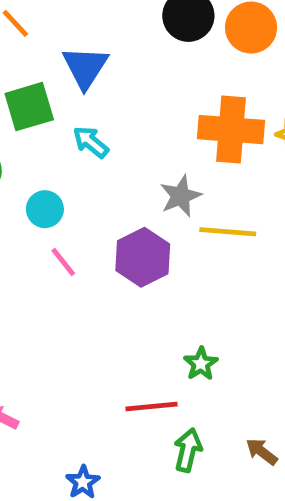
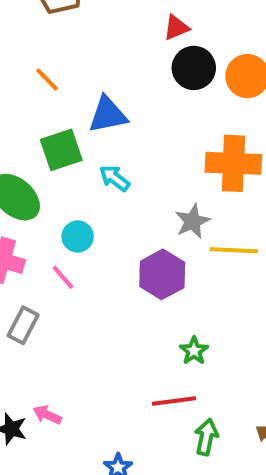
blue triangle: (85, 67) -> (108, 115), turned 48
pink line: (63, 262) -> (63, 277), moved
green star: (201, 364) -> (194, 351), moved

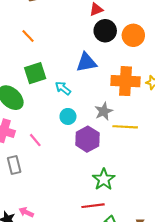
blue triangle: (108, 115) -> (86, 62), moved
cyan circle: (78, 237) -> (68, 116), moved
gray rectangle: (23, 325) -> (14, 165), turned -42
green star: (194, 351) -> (104, 179), size x1.5

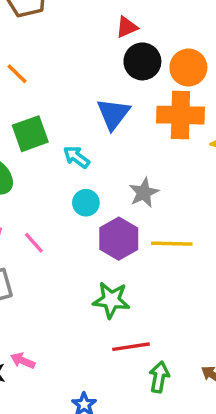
blue triangle: (86, 62) -> (113, 114), turned -40
orange cross: (125, 81) -> (180, 115), moved
yellow line: (125, 127) -> (172, 244), moved
green star: (104, 179) -> (111, 300), moved, turned -30

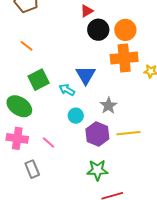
blue triangle: (113, 114) -> (86, 75), moved

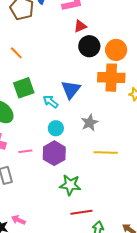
purple hexagon: (97, 134) -> (54, 153), moved
pink line: (48, 142) -> (25, 151), turned -56

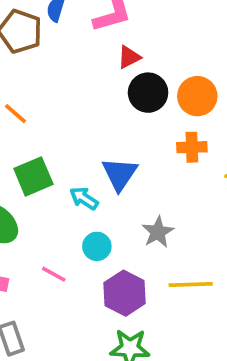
orange cross: (111, 78) -> (192, 147), size x0.6
pink line: (25, 151) -> (54, 274), moved, turned 40
purple hexagon: (54, 153) -> (125, 293), moved

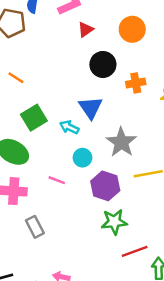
black circle: (148, 93) -> (103, 64), moved
orange circle: (197, 96) -> (132, 29), moved
gray star: (158, 232) -> (121, 142), size x1.4

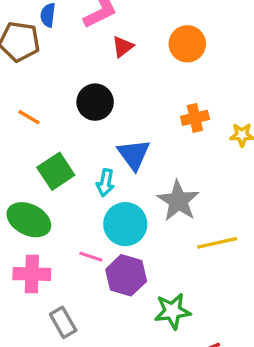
black circle: (103, 64) -> (95, 102), moved
cyan arrow: (69, 127) -> (105, 183), turned -102
cyan circle: (82, 158) -> (125, 224), size x1.6
purple hexagon: (105, 186) -> (126, 275), moved

